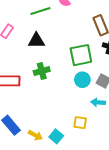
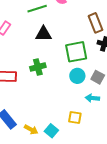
black triangle: (36, 41) -> (44, 34), moved

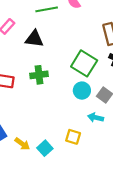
black triangle: (44, 34) -> (34, 39), moved
green square: (76, 52) -> (84, 63), turned 35

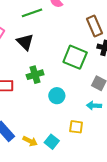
black triangle: (34, 39) -> (25, 42), turned 48
cyan circle: (82, 91) -> (57, 96), moved

